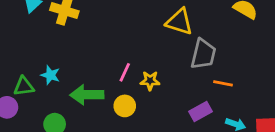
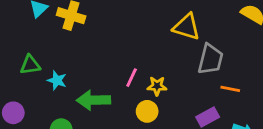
green triangle: (24, 86) -> (30, 65), moved
yellow circle: (125, 106) -> (147, 111), moved

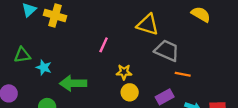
gray trapezoid: (210, 59) -> (167, 51), turned -80
pink line: (132, 78) -> (104, 45), moved
yellow circle: (147, 111) -> (130, 92), moved

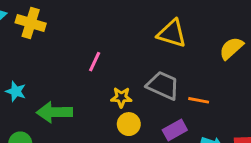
yellow semicircle: (201, 14) -> (231, 48), moved, turned -72
yellow triangle: (148, 25) -> (172, 33), moved
gray trapezoid: (167, 51) -> (163, 85), moved

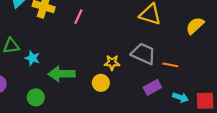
pink line: (95, 62) -> (78, 17), moved
yellow circle: (129, 124) -> (101, 83), moved

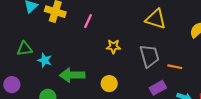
gray trapezoid: (143, 54) -> (149, 56), turned 50
yellow star: (112, 63) -> (113, 47), moved

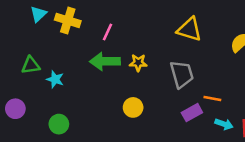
orange line: (175, 67) -> (212, 98), moved
green arrow: (72, 75) -> (105, 61), moved

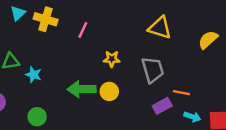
green arrow: (105, 61) -> (82, 89), moved
yellow circle: (133, 107) -> (109, 91), moved

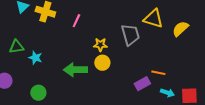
yellow triangle: (160, 28) -> (153, 19), moved
gray trapezoid: (153, 70) -> (130, 35), moved
yellow circle: (109, 91) -> (102, 63), moved

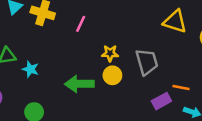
gray trapezoid: (130, 35) -> (147, 62), moved

